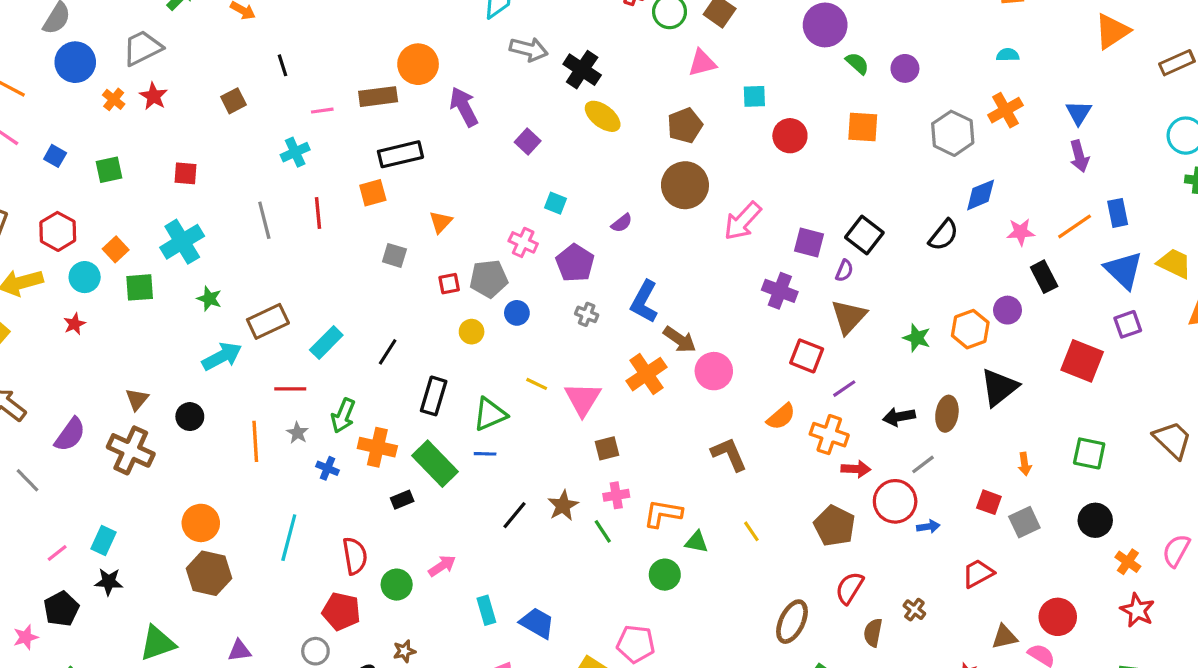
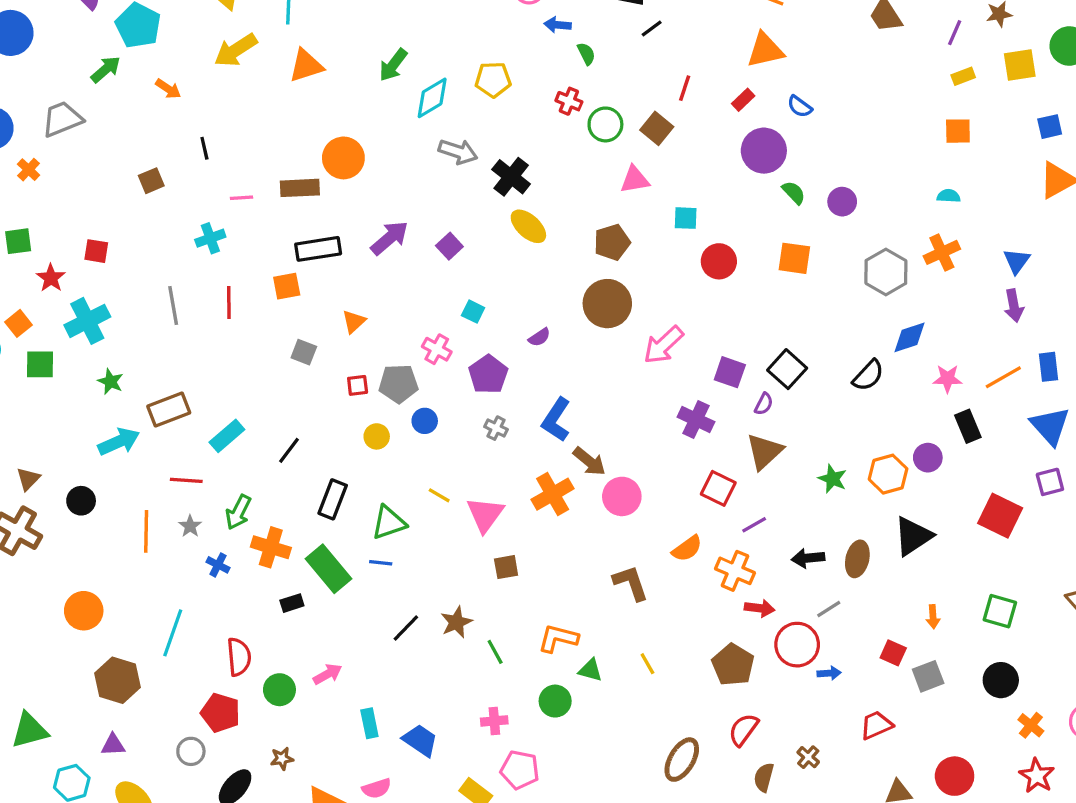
red star: (154, 96) -> (51, 278), moved
purple arrow: (464, 107) -> (390, 238), moved, turned 72
pink cross: (616, 495) -> (494, 721), moved
brown hexagon: (209, 573) -> (117, 680), moved

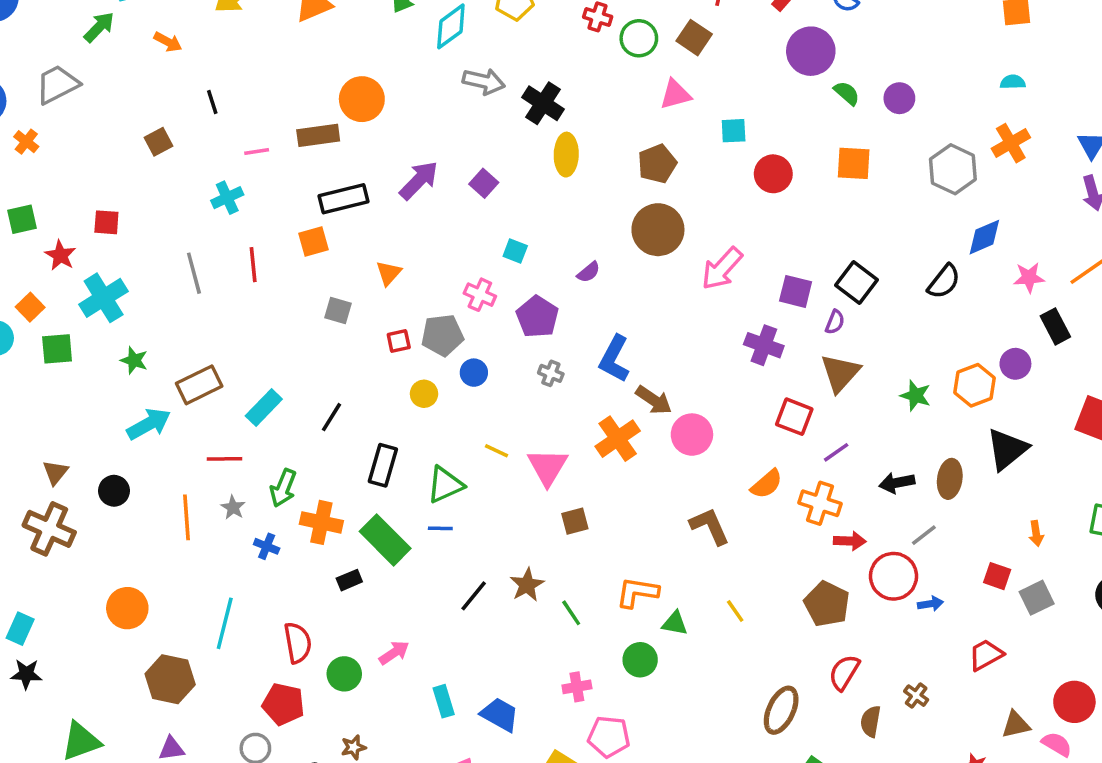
yellow ellipse: (528, 226) -> (566, 155), turned 54

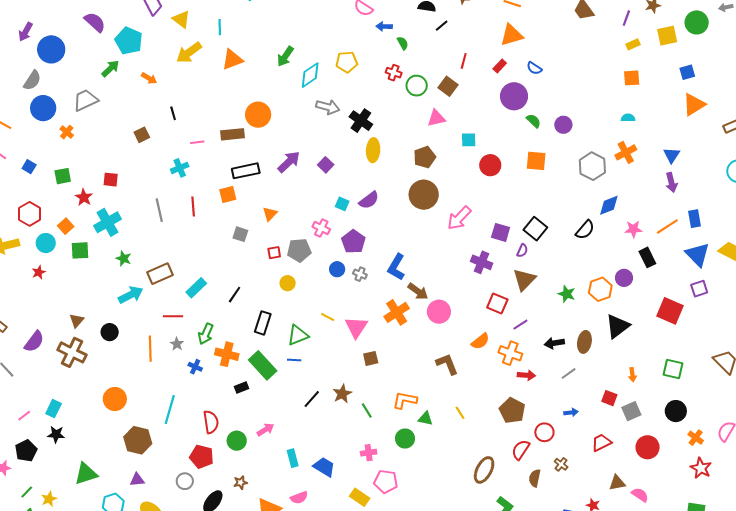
purple semicircle: (589, 272) -> (369, 200), moved, size x1.5
blue circle: (474, 373) -> (337, 269), moved
red circle: (894, 576) -> (544, 432), moved, size x0.7
red circle: (1074, 702) -> (648, 447), moved

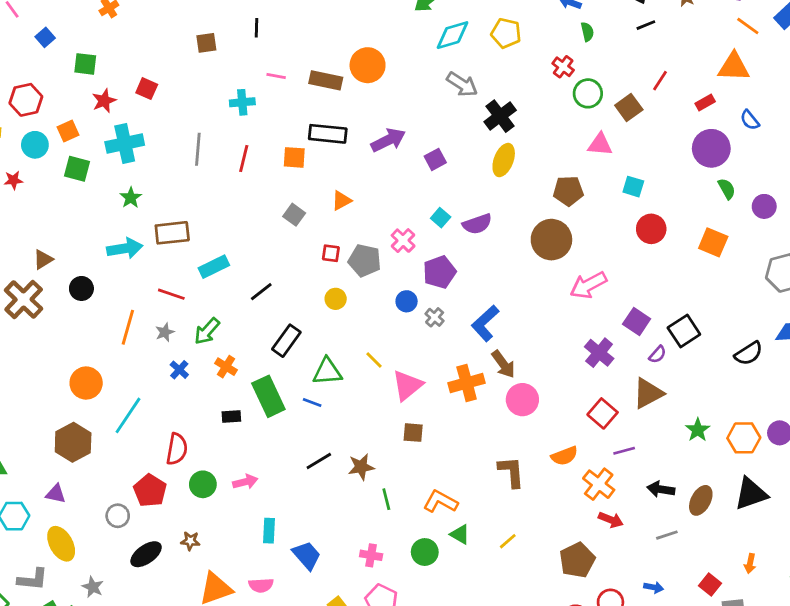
orange cross: (227, 354) -> (226, 367), size x0.7
orange circle: (115, 399) -> (86, 383), moved
yellow line: (460, 413) -> (508, 541), turned 64

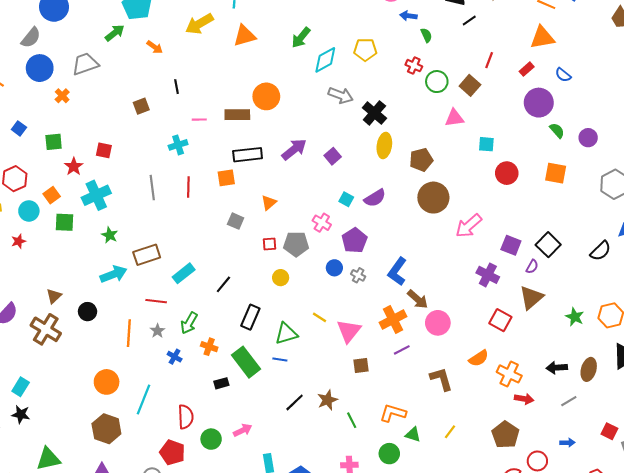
brown pentagon: (568, 191) -> (421, 160), moved
purple line: (624, 451) -> (402, 350), moved

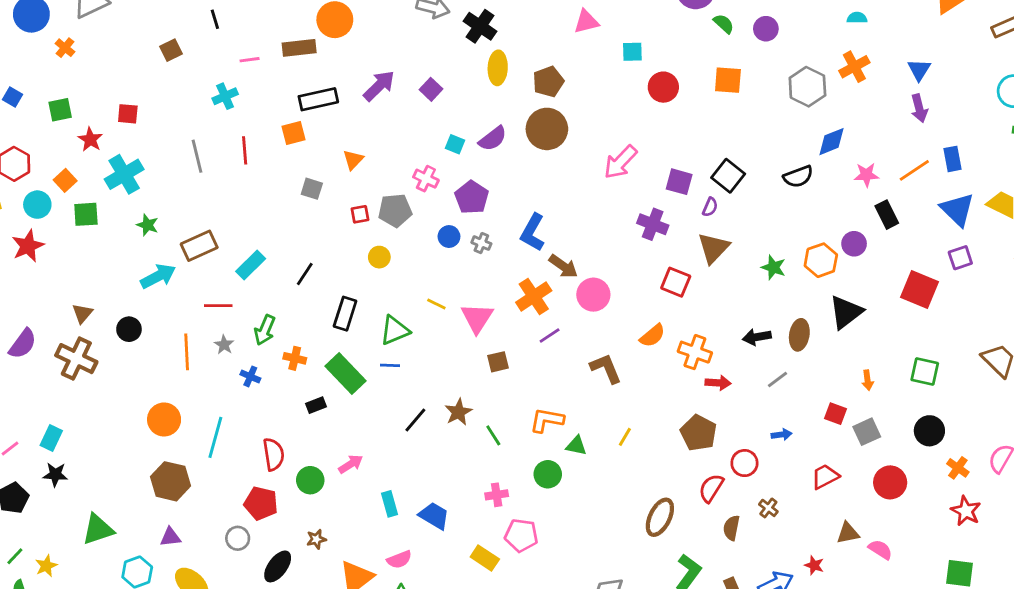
brown circle: (433, 198) -> (547, 129), moved
red star: (19, 241) -> (28, 246), size x1.6
black semicircle: (601, 251) -> (798, 177), turned 30

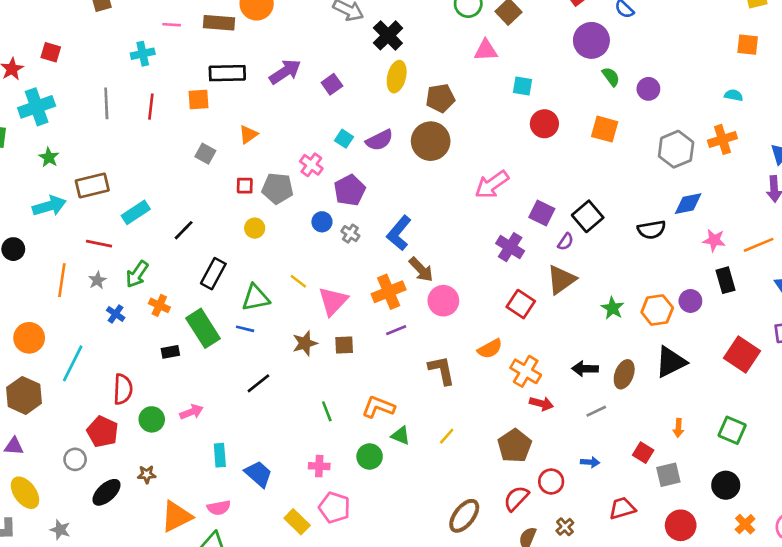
brown star: (458, 412) -> (305, 343), moved

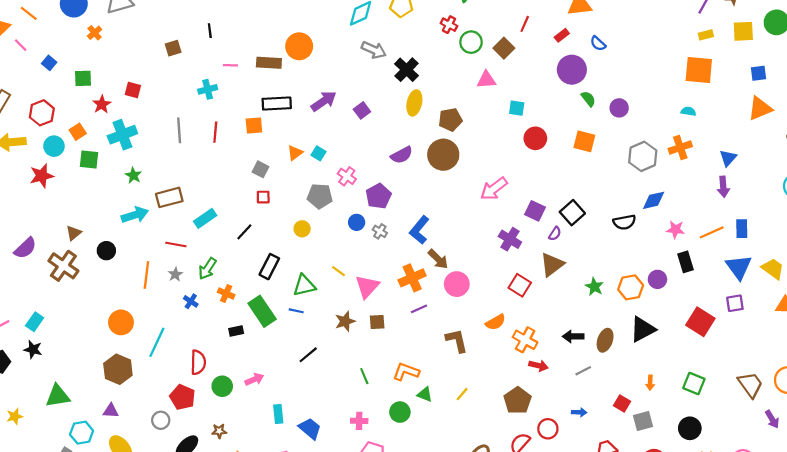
orange square: (748, 45) -> (699, 70), size x1.6
cyan square: (344, 139) -> (318, 153), moved
red square: (245, 186) -> (263, 197), moved

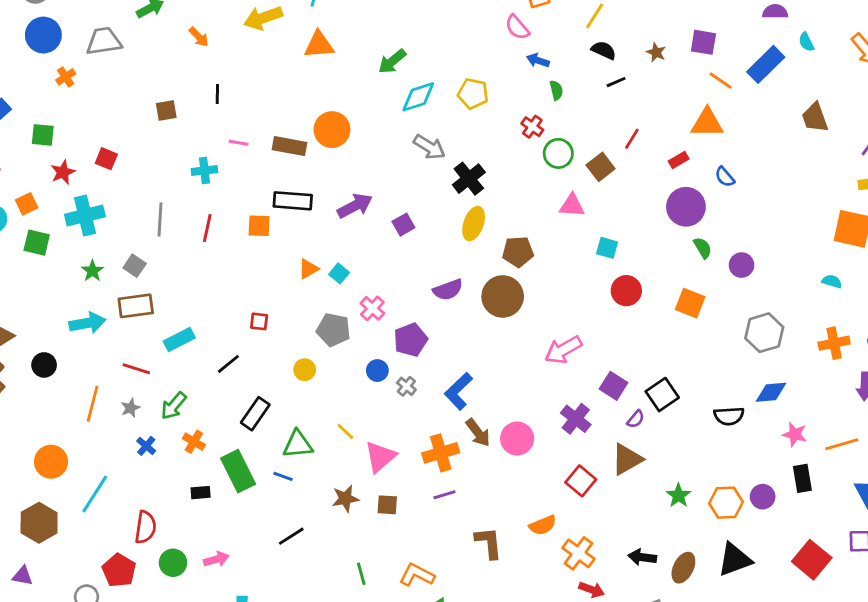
orange cross: (680, 147) -> (834, 343), moved
gray square: (261, 169) -> (135, 266), moved
pink circle: (457, 284) -> (517, 439), moved

